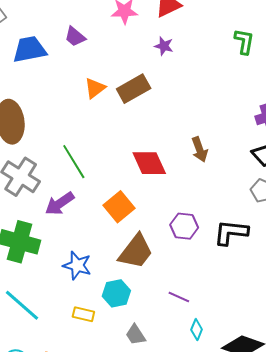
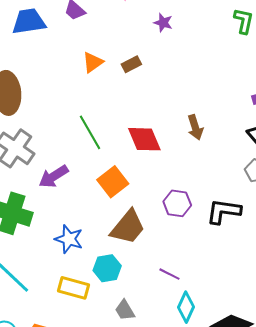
brown rectangle: (134, 89) -> (131, 64), size x0.6
green line: (74, 162) -> (90, 132), moved
yellow rectangle: (83, 314) -> (73, 288), size x1.4
cyan diamond: (197, 330) -> (186, 307), size x1.4

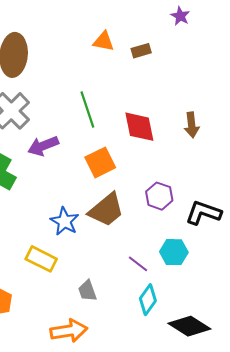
orange triangle: (93, 62) -> (104, 41), turned 35
blue star: (69, 239) -> (65, 221), moved
cyan hexagon: (107, 268) -> (174, 252), moved

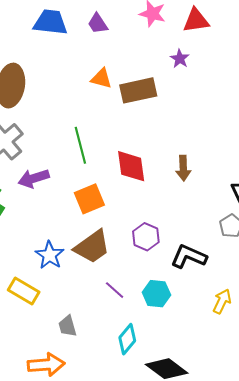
brown rectangle: (141, 51) -> (138, 90), size x1.8
purple line: (138, 264) -> (115, 290), moved

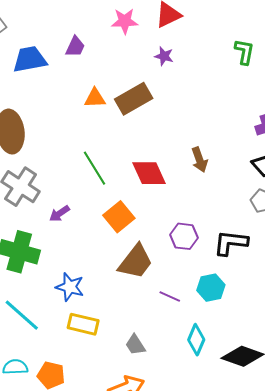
purple trapezoid: (98, 23) -> (75, 47), turned -105
purple arrow: (34, 178) -> (60, 214), size x0.7
blue star: (50, 255) -> (70, 287), moved

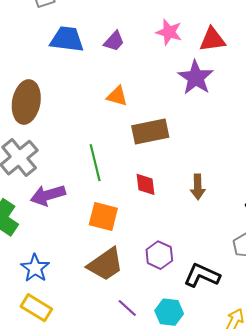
purple star: (164, 56) -> (196, 77), size x1.8
brown rectangle: (134, 99) -> (150, 131), moved
red diamond: (149, 173) -> (146, 184), size x0.7
purple arrow: (60, 214) -> (48, 195), size x1.6
orange square: (119, 217) -> (103, 216), turned 36

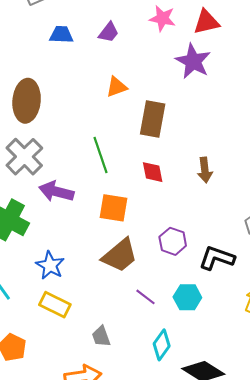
blue trapezoid: (67, 39) -> (61, 35), size x0.7
orange triangle: (117, 96) -> (116, 87), turned -30
brown rectangle: (150, 131) -> (153, 119), turned -63
purple arrow: (48, 195) -> (56, 192), turned 36

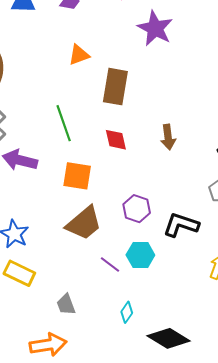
cyan hexagon: (187, 297) -> (140, 255), moved
cyan diamond: (162, 345) -> (127, 312), size x0.7

